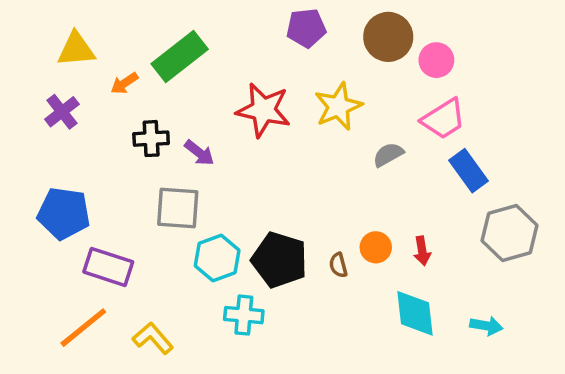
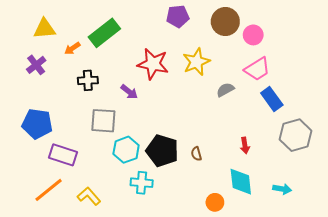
purple arrow: (199, 153) -> (129, 92), moved
orange circle: (376, 247) -> (215, 202), moved

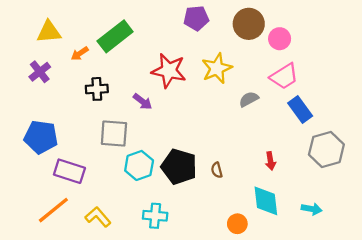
cyan cross: (142, 183) -> (155, 216), moved

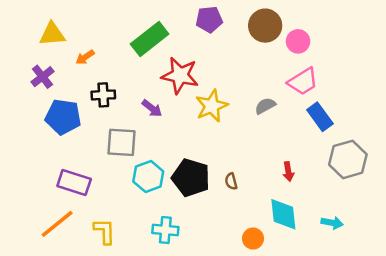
green rectangle: (115, 36) -> (150, 39), moved
yellow star: (217, 68) -> (212, 106), moved
blue pentagon: (41, 137) -> (63, 117), moved
yellow L-shape: (98, 217) -> (105, 231), turned 40

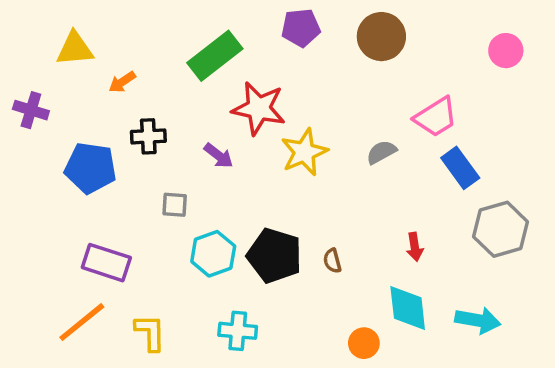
pink circle: (298, 41) -> (506, 51), moved
purple cross: (42, 77) -> (31, 110), moved, turned -35
gray square: (122, 142) -> (175, 205), size x0.6
cyan arrow: (332, 223) -> (478, 320), size x1.4

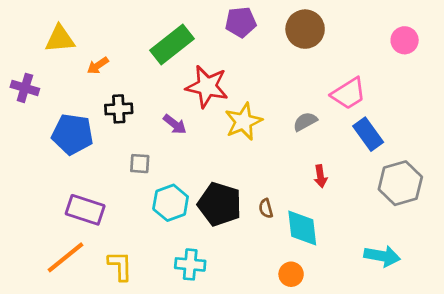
red arrow: (415, 247) -> (320, 176), moved
cyan diamond: (408, 308) -> (302, 228), moved

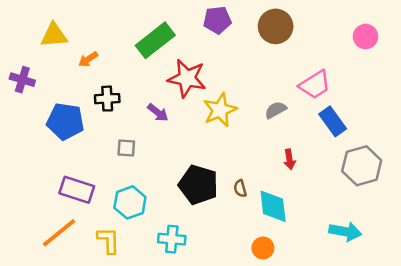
cyan hexagon: (171, 203) -> (130, 202), moved

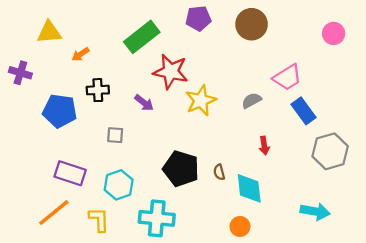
cyan cross: (172, 239) -> (157, 218), size x1.4

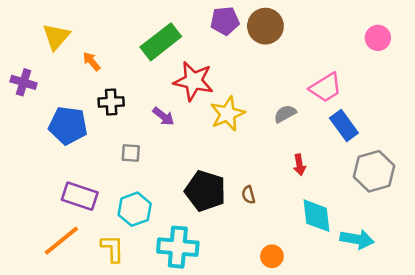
brown circle: (252, 24) -> (265, 26), moved
yellow triangle: (49, 32) -> (56, 37), turned -44
orange arrow: (80, 54) -> (91, 61), turned 84
cyan diamond: (249, 188) -> (316, 216), moved

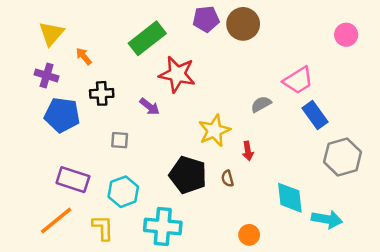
purple cross: (23, 82) -> (47, 75), moved
yellow star: (228, 114) -> (214, 131), moved
red arrow: (299, 165) -> (248, 151), moved

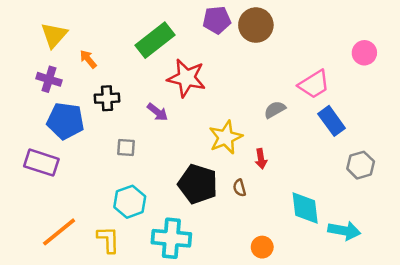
pink circle: (346, 35) -> (364, 53), moved
gray hexagon: (343, 157) -> (361, 165), size x0.7
purple rectangle: (73, 180) -> (41, 163), moved

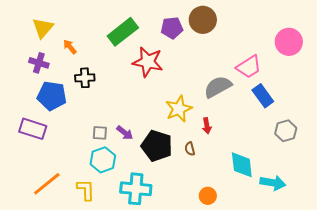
purple pentagon: (217, 20) -> (172, 28), moved
pink circle: (364, 53) -> (289, 42), size x1.4
gray semicircle: (275, 110) -> (218, 87), size x1.6
purple arrow: (157, 112) -> (125, 133), moved
gray square: (126, 147) -> (100, 133), moved

